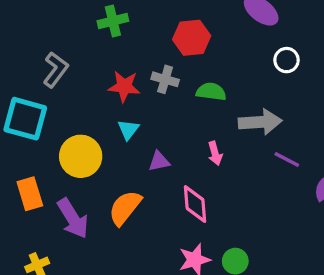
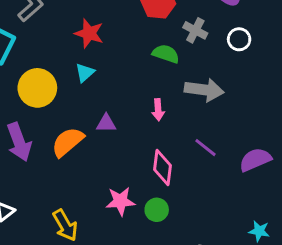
gray cross: (165, 79) -> (195, 30), moved
purple line: (287, 159) -> (206, 148), moved
purple triangle: (159, 161) -> (106, 123), moved
pink diamond: (195, 204) -> (162, 167), moved

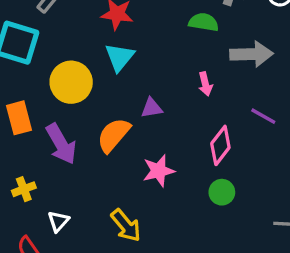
cyan triangle: (85, 73) -> (120, 57), size x1.4
pink diamond: (162, 167) -> (220, 145), turned 40
pink star: (120, 201) -> (159, 171), moved

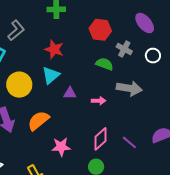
pink arrow: (205, 84) -> (99, 101), turned -88
purple triangle: (152, 108) -> (70, 93), moved
purple line: (263, 116) -> (129, 142), moved

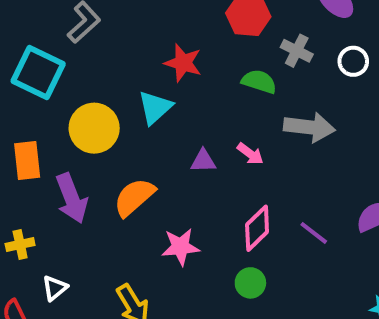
red star: (54, 49) -> (183, 63), moved
purple triangle: (70, 93) -> (203, 161), moved
pink arrow: (99, 101) -> (250, 154), turned 40

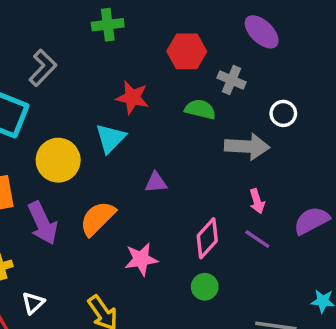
white circle: (353, 61) -> (283, 113), moved
pink arrow: (250, 154) -> (257, 201), moved, turned 40

